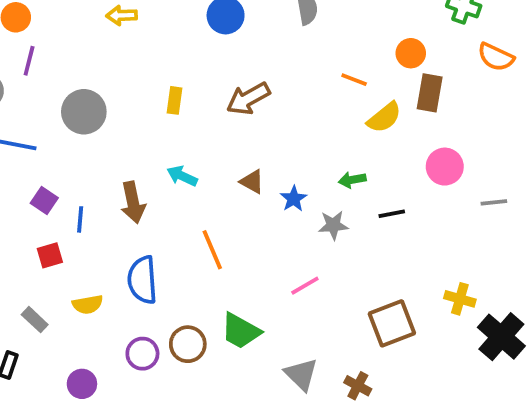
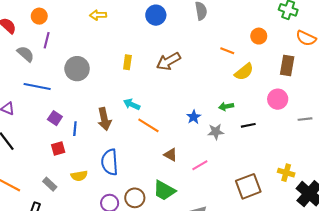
brown rectangle: (430, 93) -> (287, 65), moved
brown triangle: (252, 182) -> (171, 155), moved
orange line: (212, 250) -> (148, 125), moved, turned -35

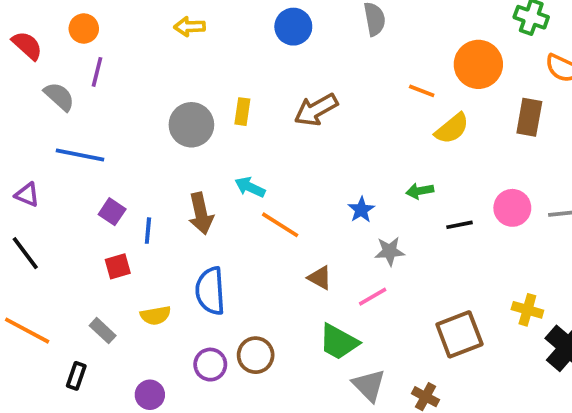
orange circle: (259, 36) -> (478, 64), size x1.6
gray circle: (77, 69) -> (191, 125), moved
pink circle: (278, 99) -> (512, 208), moved
gray star: (216, 132) -> (390, 251), moved
green trapezoid: (164, 190) -> (339, 342), moved

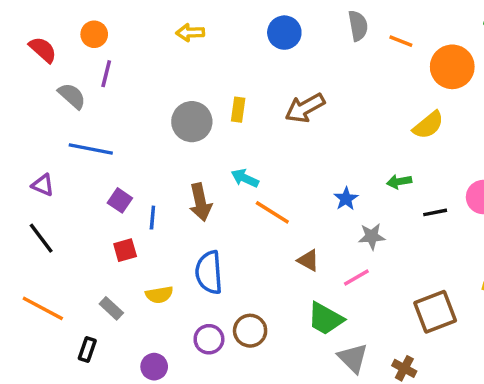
orange line: (422, 91) -> (401, 41), moved

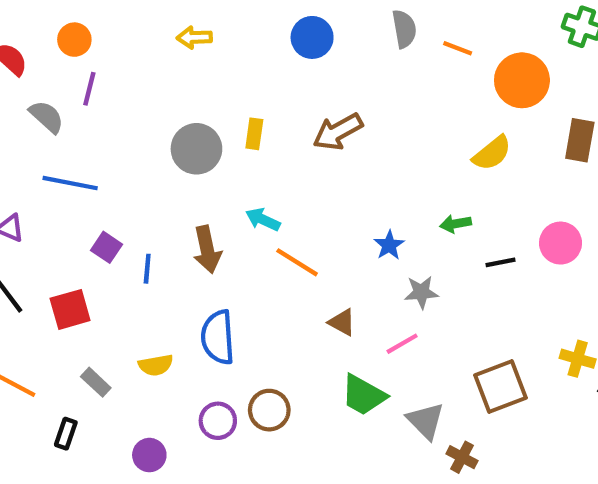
red square: (125, 250) -> (70, 309), moved, size x1.4
gray triangle: (353, 358) -> (426, 421), moved

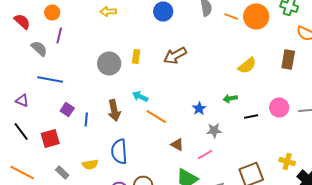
orange circle: (522, 80) -> (256, 16), moved

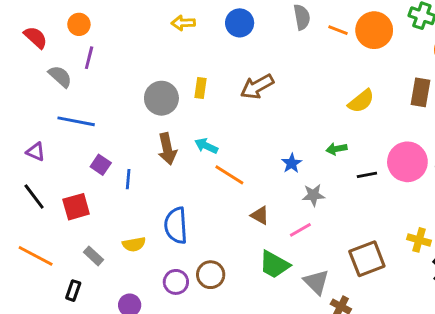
yellow arrow: (108, 12) -> (183, 23), moved
pink circle: (279, 108) -> (407, 162), size x1.4
brown arrow: (114, 110) -> (167, 149), moved

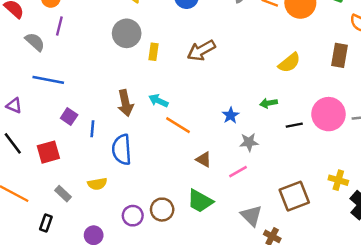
gray circle: (161, 98) -> (127, 33), moved
blue semicircle: (176, 226) -> (122, 150), moved
green trapezoid: (274, 265) -> (200, 201), moved

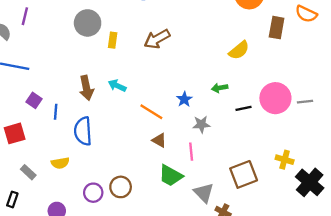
brown rectangle: (340, 55) -> (277, 28), moved
orange line: (178, 125) -> (151, 112), moved
pink line: (238, 172) -> (191, 152), turned -66
green trapezoid: (200, 201) -> (171, 176), moved

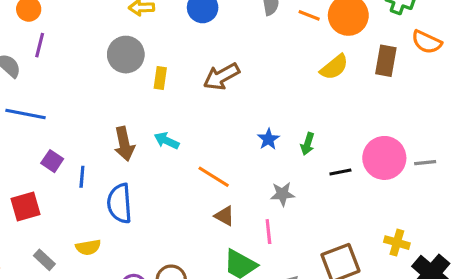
yellow semicircle: (239, 50) -> (334, 67), moved
green arrow: (220, 88) -> (308, 144), turned -63
blue star: (184, 99) -> (268, 139), moved

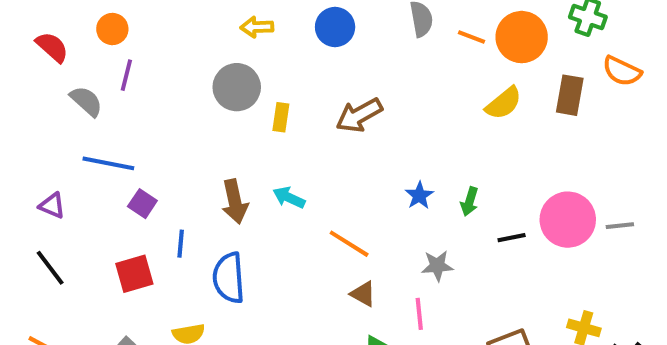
purple square: (52, 161) -> (142, 204), moved
red square: (26, 207) -> (134, 274), moved

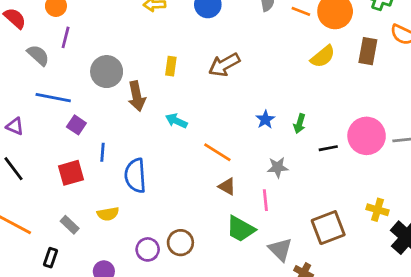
gray circle: (237, 87) -> (107, 72), moved
brown arrow: (235, 202) -> (137, 96), moved

